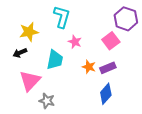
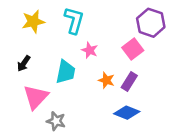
yellow star: (29, 32) -> (33, 21), moved
black arrow: (20, 53) -> (24, 63), turned -32
purple rectangle: (108, 68) -> (129, 81), turned -35
blue diamond: (106, 94) -> (127, 113), turned 70

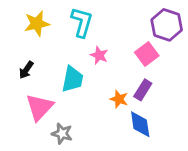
orange star: (106, 80) -> (119, 99), moved
blue diamond: (127, 113) -> (140, 124), turned 60

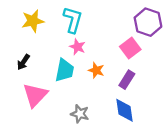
pink star: (99, 55) -> (77, 47), moved
orange star: (119, 99) -> (96, 70), moved
gray star: (62, 134) -> (80, 114), moved

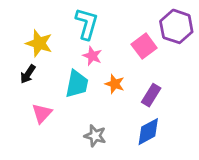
yellow star: (33, 21) -> (39, 43), moved, turned 30
pink square: (130, 48) -> (144, 46), moved
pink triangle: (35, 95) -> (42, 113), size x0.7
blue diamond: (124, 110) -> (148, 132), turned 70

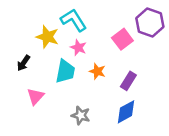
cyan L-shape: (87, 24) -> (74, 20), turned -48
yellow star: (39, 43) -> (47, 37), moved

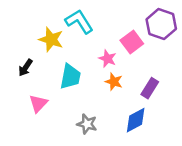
pink star: (78, 48) -> (107, 59), moved
orange star: (97, 71) -> (114, 82), moved
purple rectangle: (128, 81) -> (150, 88), moved

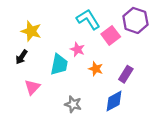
cyan L-shape: (79, 21) -> (88, 19), moved
yellow star: (51, 39) -> (31, 31), moved
pink star: (107, 59) -> (77, 49), moved

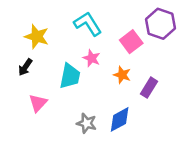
cyan L-shape: (88, 19) -> (88, 24), moved
orange star: (96, 69) -> (122, 75), moved
blue diamond: (114, 101) -> (120, 119), moved

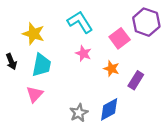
black arrow: (25, 67) -> (11, 62), moved, turned -56
cyan trapezoid: (70, 76) -> (42, 65), moved
gray star: (86, 123) -> (79, 113), turned 30

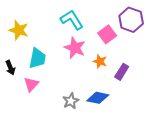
yellow star: (33, 34) -> (19, 30), moved
pink star: (83, 53) -> (75, 48), size x1.5
black arrow: (11, 62) -> (10, 68), moved
blue diamond: (109, 109) -> (98, 98), turned 40

